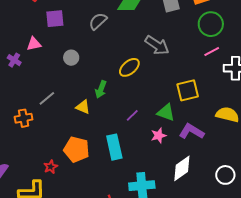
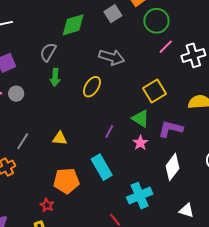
gray circle: (71, 58) -> (16, 94), moved
green arrow: (101, 89) -> (55, 77), moved
green triangle: (166, 112) -> (141, 118), turned 30

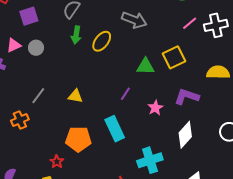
pink line: (166, 47) -> (190, 23), moved
yellow ellipse: (92, 87) -> (102, 41), moved
green triangle: (141, 118) -> (146, 66), moved, turned -36

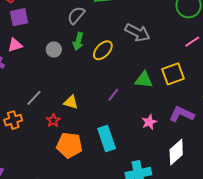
purple square: (29, 16) -> (19, 17), moved
gray circle: (36, 48) -> (54, 49), moved
purple line: (125, 94) -> (113, 95), moved
red star: (57, 162) -> (53, 121), moved

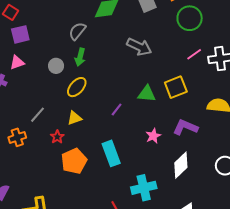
yellow ellipse: (103, 50) -> (77, 87), moved
yellow triangle: (71, 102) -> (74, 118), turned -35
orange pentagon: (69, 145) -> (74, 161), turned -30

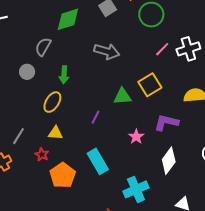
green arrow: (80, 57) -> (64, 75), moved
gray circle: (56, 66) -> (27, 72), moved
yellow triangle: (74, 118) -> (56, 133), turned 35

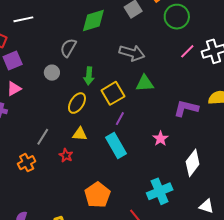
yellow square: (150, 85) -> (113, 93), moved
green triangle: (122, 96) -> (145, 83), moved
purple L-shape: (166, 123) -> (186, 108), moved
cyan rectangle: (98, 161) -> (116, 146), moved
orange pentagon: (63, 175) -> (97, 195), moved

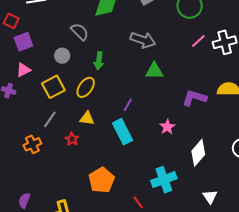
gray semicircle: (68, 48) -> (80, 32), turned 102
yellow square: (113, 93) -> (53, 87), moved
white triangle: (206, 206) -> (210, 197), turned 35

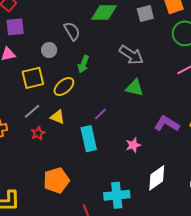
gray line: (50, 119) -> (32, 111), moved

